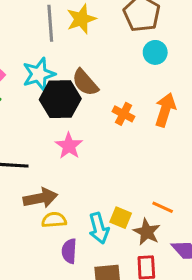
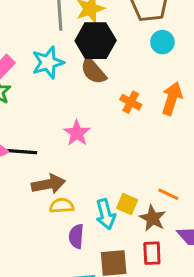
black hexagon: (60, 99) -> (96, 41), moved

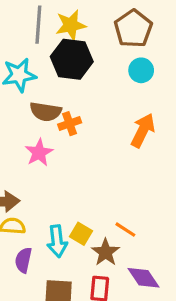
brown semicircle: (93, 71) -> (46, 112), moved, turned -48
orange cross: (131, 102) -> (70, 124), moved, turned 35

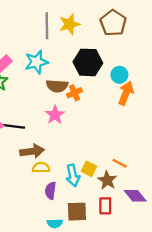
black hexagon: (72, 59) -> (88, 62), moved
cyan circle: (141, 70) -> (119, 75), moved

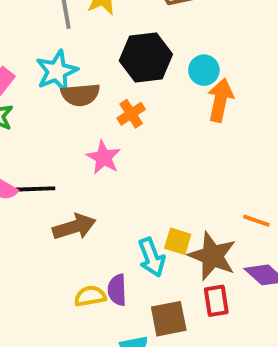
brown semicircle: (57, 86) -> (80, 95), moved
orange line: (120, 163) -> (256, 221), moved
yellow semicircle: (41, 168) -> (90, 296), moved
brown star: (107, 180) -> (212, 256), size x1.4

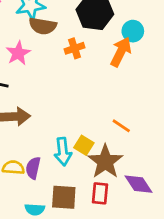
orange arrow: (220, 100) -> (121, 52), moved
pink star: (104, 157) -> (18, 53), moved
orange line: (256, 221) -> (121, 126), moved

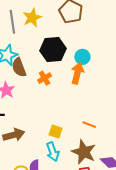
brown semicircle: (43, 26) -> (19, 67), turned 72
yellow square: (84, 145) -> (56, 132), moved

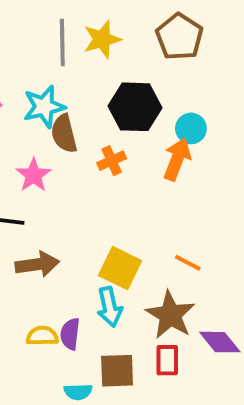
yellow square: (56, 132) -> (120, 268), size x1.5

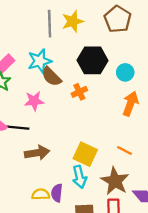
brown semicircle: (64, 134) -> (51, 77), turned -30
orange arrow: (177, 159) -> (130, 104), moved
pink star: (33, 175) -> (34, 101), turned 30

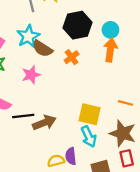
orange arrow: (130, 104) -> (110, 50), moved
black line: (18, 128) -> (23, 116), moved

